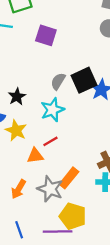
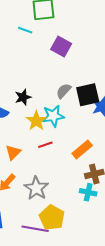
yellow star: (16, 130) -> (36, 121), moved
orange triangle: (35, 156) -> (13, 152), moved, turned -49
orange rectangle: (69, 178) -> (82, 150), moved

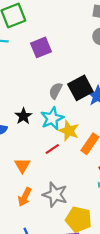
purple square: (61, 47) -> (41, 47), turned -36
black star: (23, 97) -> (23, 116), moved
yellow star: (36, 121) -> (69, 131), moved

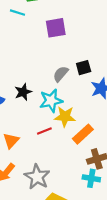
black square: (80, 88) -> (84, 68), moved, size x0.6
yellow star: (69, 131) -> (65, 117), turned -30

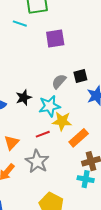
gray star: (37, 177) -> (37, 161), moved

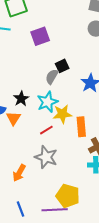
black square: (80, 76) -> (62, 66), moved
orange rectangle: (79, 138) -> (81, 127), turned -42
orange triangle: (12, 143) -> (13, 118), moved

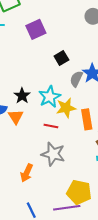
gray semicircle: (52, 77) -> (76, 79), moved
red line: (46, 130) -> (51, 126), turned 48

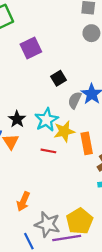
gray star: (53, 154) -> (47, 224), moved
yellow pentagon: (79, 192) -> (80, 221), turned 30

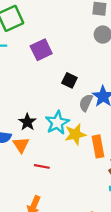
black square: (59, 78) -> (69, 80), turned -32
red line: (48, 151) -> (42, 166), moved

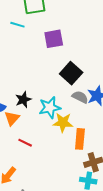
black square: (69, 80) -> (71, 73), size x1.5
gray semicircle: (86, 103) -> (80, 97), turned 77

